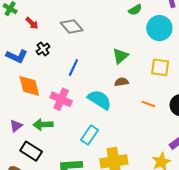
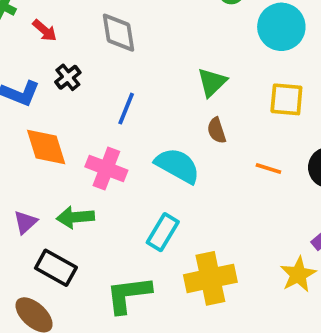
gray diamond: (72, 26) -> (118, 33), turned 35
brown semicircle: (122, 82) -> (217, 130), turned -96

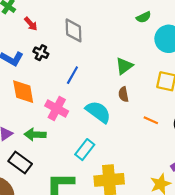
black cross: (68, 77) -> (41, 53), turned -32

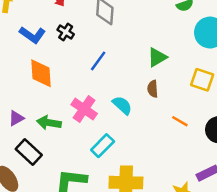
pink cross: (57, 108) -> (84, 109), moved
cyan semicircle: (98, 112) -> (122, 105), size x0.7

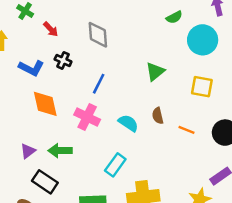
brown semicircle: (153, 89) -> (158, 116), moved
pink cross: (84, 109) -> (87, 117), moved

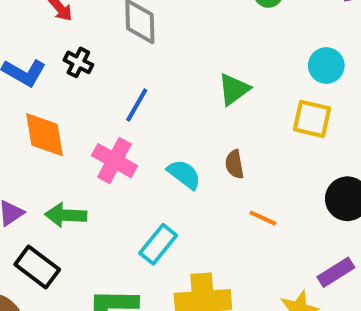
cyan circle: (203, 40) -> (326, 66), moved, size x0.7
orange line: (187, 130) -> (263, 218), moved

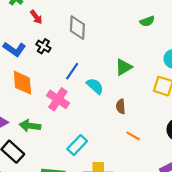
cyan semicircle: (184, 174) -> (95, 86), moved

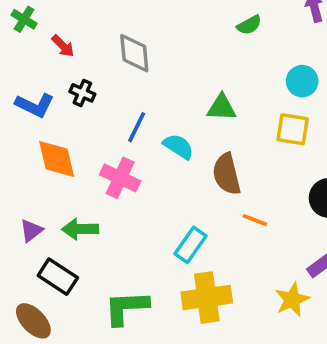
green triangle: (124, 67) -> (222, 108), turned 42
brown semicircle: (121, 107) -> (227, 174), size x1.6
cyan rectangle: (77, 145) -> (190, 245), moved

